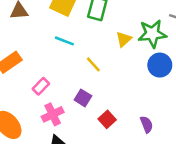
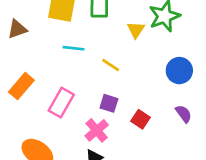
blue circle: (160, 65) -> (179, 71), moved
pink rectangle: (41, 86) -> (61, 103), size x1.5
pink cross: (53, 114) -> (97, 130), moved

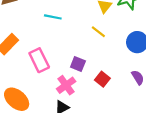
yellow line: (111, 65) -> (98, 32), moved
pink rectangle: (61, 103) -> (39, 60), turned -60

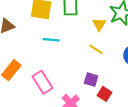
purple square: (78, 64) -> (91, 80), moved

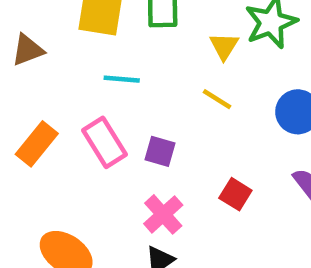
purple square: (91, 80) -> (160, 151), moved
pink rectangle: (42, 82) -> (105, 142), moved

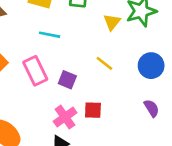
yellow line: (217, 99) -> (104, 63), moved
red square: (235, 194) -> (93, 110), moved, turned -36

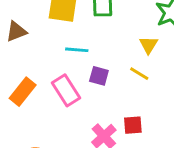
yellow triangle: (112, 22) -> (149, 45), moved
purple square: (67, 80) -> (99, 76), moved

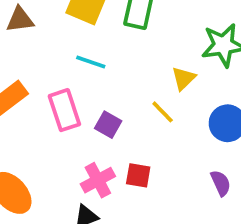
purple square: (99, 76) -> (108, 125), moved

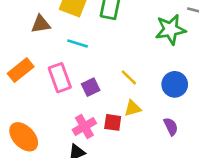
brown triangle: (20, 20) -> (41, 24), moved
yellow triangle: (184, 78) -> (133, 108), moved, turned 30
purple square: (108, 125) -> (91, 87), turned 36

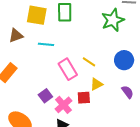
pink rectangle: (60, 78) -> (68, 69), moved
purple square: (91, 87) -> (45, 96), moved

